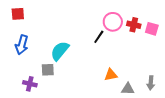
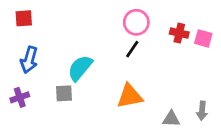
pink circle: (113, 22) -> (136, 22), moved
orange triangle: (111, 75) -> (130, 96), moved, size x1.5
purple cross: (30, 84) -> (20, 97), moved, turned -32

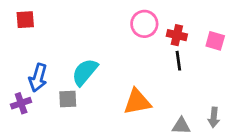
red cross: (179, 33) -> (177, 35), moved
black line: (132, 49) -> (178, 61), moved, turned -42
blue arrow: (29, 60) -> (38, 78), moved

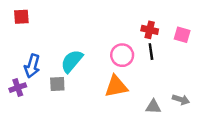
pink circle: (144, 24) -> (122, 55), moved
gray arrow: (214, 117) -> (181, 100), turned -77

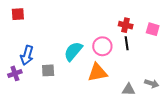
cyan semicircle: (72, 61) -> (73, 51), moved

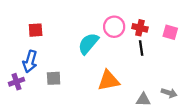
red square: (18, 14) -> (36, 30), moved
pink circle: (102, 46) -> (114, 27), moved
cyan semicircle: (73, 51) -> (88, 44), moved

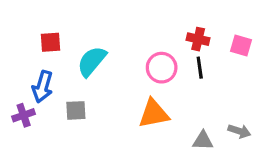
pink circle: (114, 27) -> (162, 68), moved
cyan semicircle: (88, 44) -> (92, 61), moved

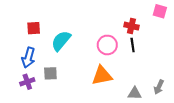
pink square: (241, 45) -> (160, 11), moved
purple cross: (24, 115) -> (27, 82), moved
gray arrow: (239, 131) -> (159, 87), turned 96

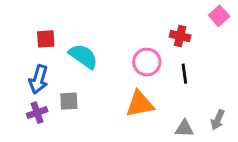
pink square: (160, 11) -> (219, 16), turned 32
cyan semicircle: (61, 41) -> (83, 56), turned 85
black line: (133, 45) -> (184, 74), moved

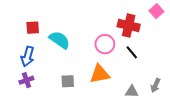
red cross: (180, 36) -> (129, 26), size x1.5
black line: (184, 74) -> (132, 52), turned -32
gray square: (69, 101) -> (68, 81), moved

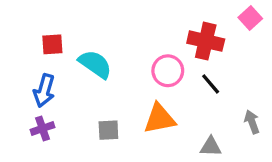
gray arrow: (155, 85) -> (252, 122), moved, turned 136

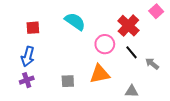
red cross: (206, 41) -> (128, 26), turned 30
cyan semicircle: (95, 64) -> (75, 22), moved
gray arrow: (252, 122) -> (152, 64), moved, turned -32

